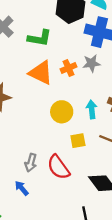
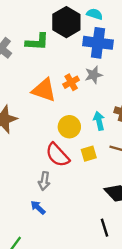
green L-shape: (40, 38) -> (37, 42), moved
red semicircle: (58, 167) -> (57, 155), moved

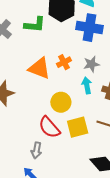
gray star: (94, 75) -> (91, 64), moved
cyan arrow: (99, 121) -> (87, 85), moved
yellow square: (89, 154) -> (78, 127), size x1.5

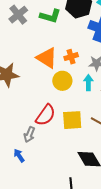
yellow circle: (61, 102) -> (62, 81), moved
red semicircle: (49, 127) -> (46, 115), turned -115

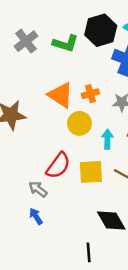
cyan arrow: (88, 83) -> (107, 139), moved
gray arrow: (29, 135) -> (38, 189), turned 105
blue arrow: (19, 156) -> (36, 216), moved

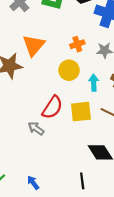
orange triangle: (61, 95) -> (34, 45), moved, turned 40
blue arrow: (36, 216) -> (33, 183), moved

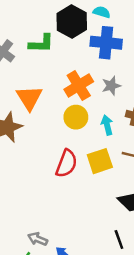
orange cross: (77, 44) -> (79, 85), size x1.6
gray arrow: (36, 129) -> (38, 239), moved

